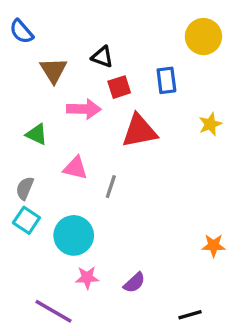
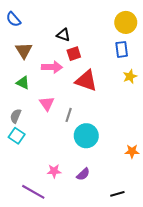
brown triangle: (53, 70) -> (24, 50), moved
blue rectangle: (166, 80) -> (122, 49), moved
red triangle: (139, 131) -> (86, 81), turned 30
pink triangle: (75, 168) -> (47, 104), turned 42
cyan circle: (74, 235) -> (86, 136), moved

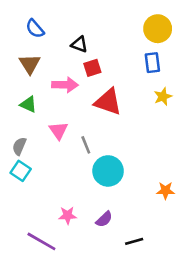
blue semicircle: (13, 19) -> (35, 29), moved
gray line: (69, 115) -> (86, 145), turned -40
black line: (117, 194) -> (134, 241), moved

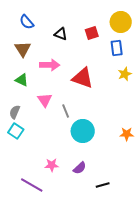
red square: (92, 68) -> (92, 33), moved
orange star: (165, 191) -> (127, 134), moved

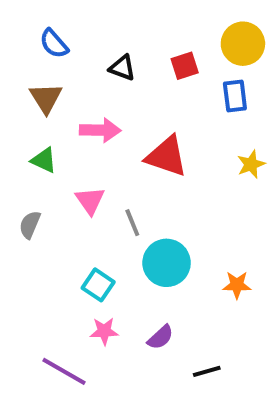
yellow star: (125, 74) -> (251, 164), moved
cyan square: (16, 131) -> (98, 285), moved
orange star: (127, 134) -> (237, 285), moved

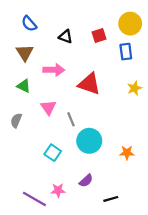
pink star: (104, 331) -> (58, 190), moved

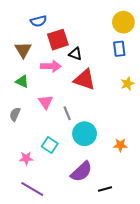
blue semicircle: (29, 24) -> (38, 21), moved, turned -63
red square: (99, 35) -> (58, 40), moved, size x1.5
black triangle: (66, 37) -> (75, 54), moved
purple semicircle: (86, 181) -> (81, 172), size x1.6
pink star: (58, 190) -> (26, 158), moved

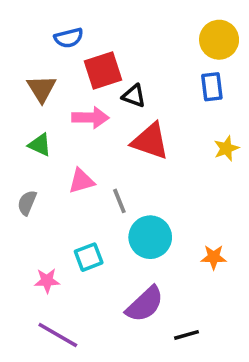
pink triangle: (46, 102) -> (81, 181), turned 49
cyan square: (50, 145) -> (89, 257), turned 35

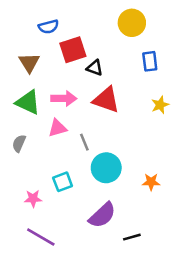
yellow circle: (219, 40) -> (132, 23), moved
pink arrow: (90, 118) -> (64, 98), moved
green triangle: (40, 145) -> (28, 102), size x1.5

